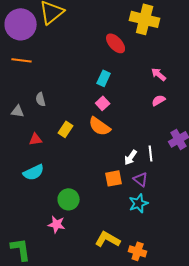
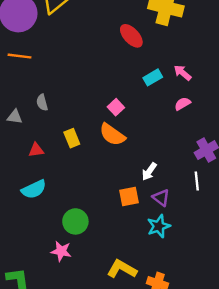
cyan rectangle: (104, 78) -> (153, 77), moved, turned 35
yellow rectangle: (66, 129) -> (72, 138), turned -56
white line: (151, 153) -> (197, 181), moved

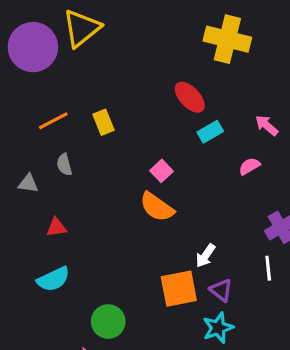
red ellipse: (131, 36) -> (190, 97), moved
orange line: (20, 56) -> (53, 121), moved, turned -35
pink arrow: (183, 73) -> (267, 125), moved
yellow rectangle: (72, 138) -> (104, 122), moved
orange square: (129, 196) -> (179, 289), size x1.4

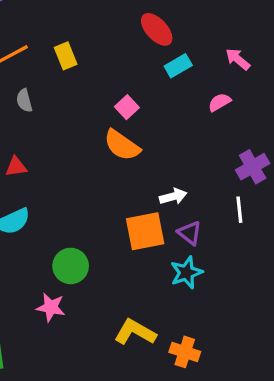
white arrow: (205, 256) -> (173, 196), turned -140

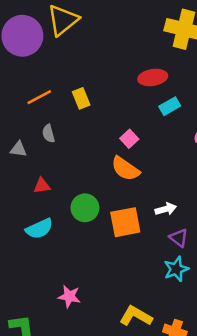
red ellipse: (157, 29) -> (153, 77), turned -56
orange square: (145, 231) -> (125, 222), moved
green circle: (71, 266) -> (85, 208), moved

